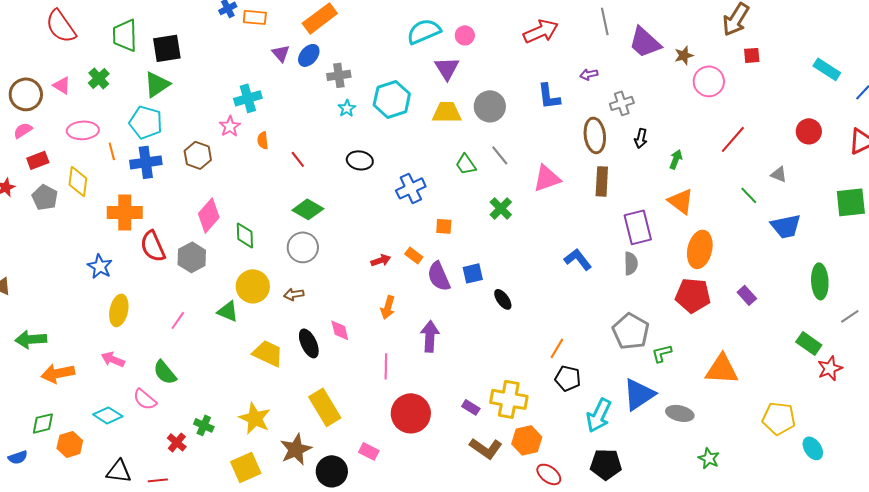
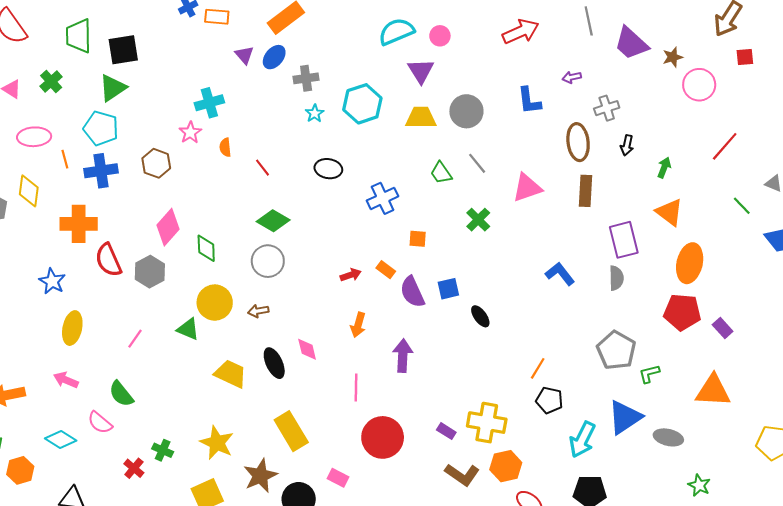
purple rectangle: (747, 295) -> (723, 328), moved

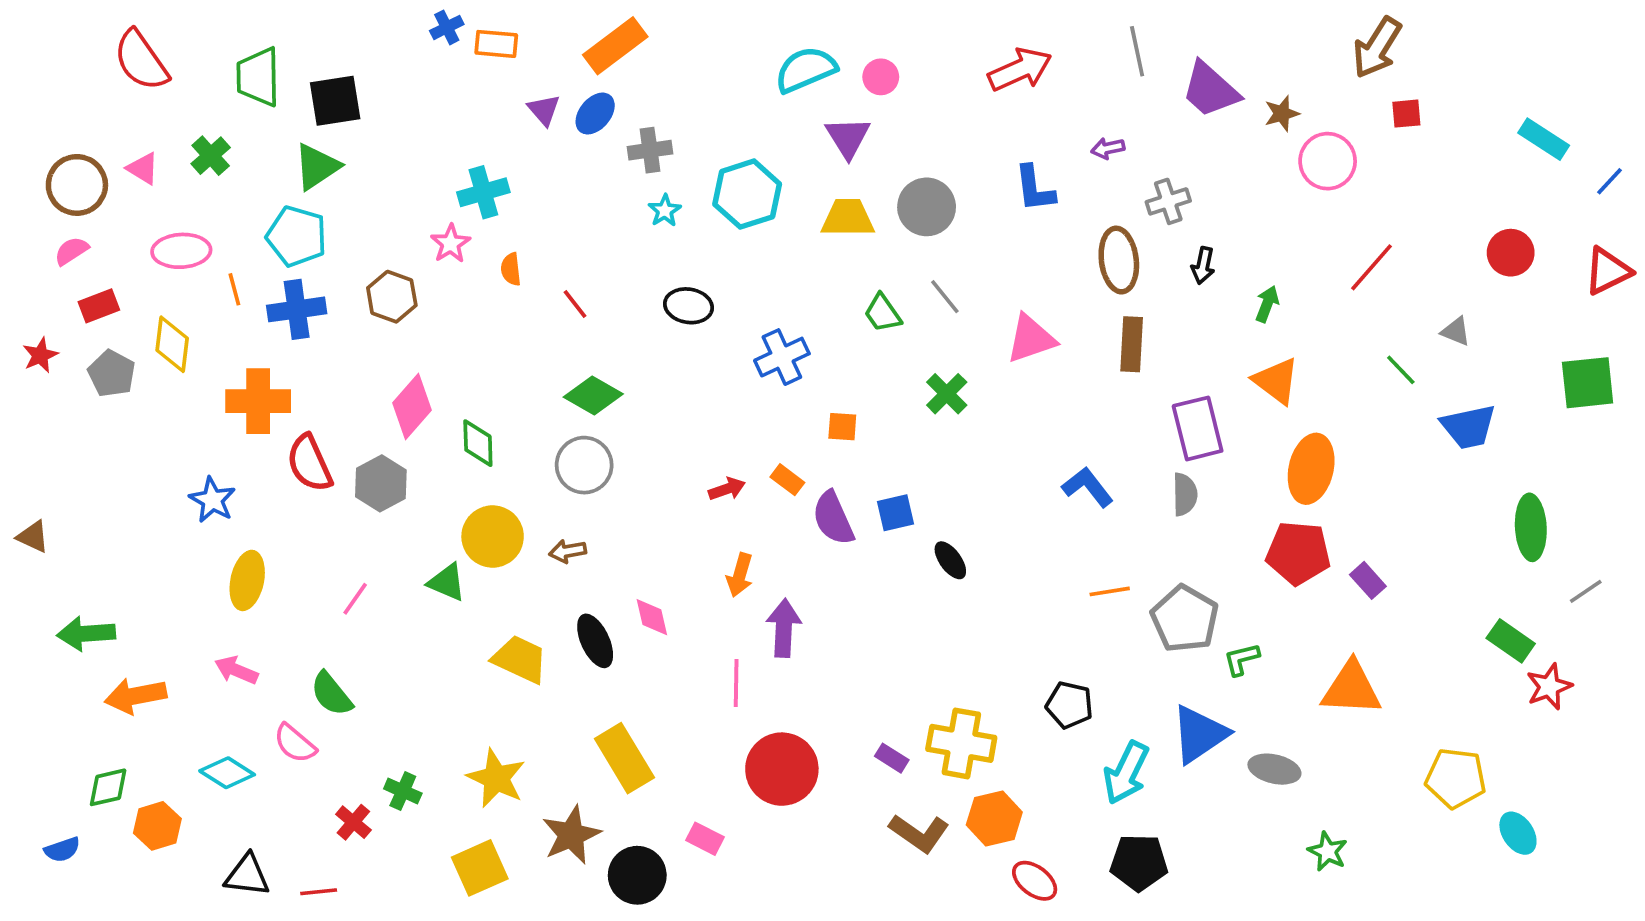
purple arrow: (403, 356) -> (784, 628), moved
orange line: (538, 368) -> (1110, 591), moved, turned 50

